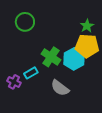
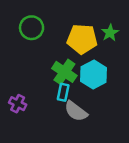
yellow pentagon: (87, 46) -> (82, 39), moved
cyan rectangle: (31, 73) -> (63, 92), moved, turned -48

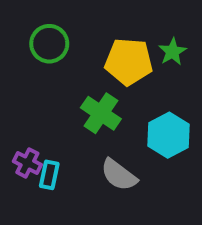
cyan hexagon: (94, 75) -> (168, 135), moved
cyan rectangle: (63, 92) -> (49, 175), moved

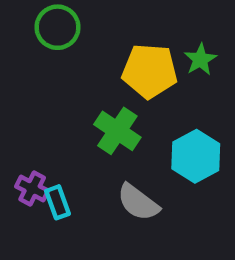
green circle: (49, 44) -> (58, 27), moved
cyan rectangle: (49, 175) -> (58, 202), turned -32

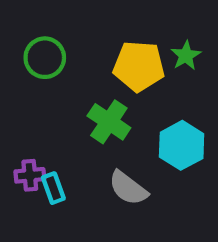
green circle: (58, 27) -> (45, 58), moved
purple cross: (32, 188) -> (30, 175), turned -32

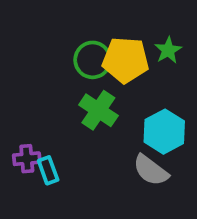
green circle: (45, 58) -> (93, 60), moved
gray semicircle: (128, 188) -> (151, 170), moved

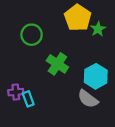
green circle: (93, 60) -> (32, 35), moved
yellow pentagon: (126, 60) -> (78, 18), moved, turned 30

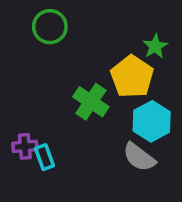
yellow pentagon: (78, 18) -> (132, 77), moved
green circle: (32, 35) -> (50, 27), moved

